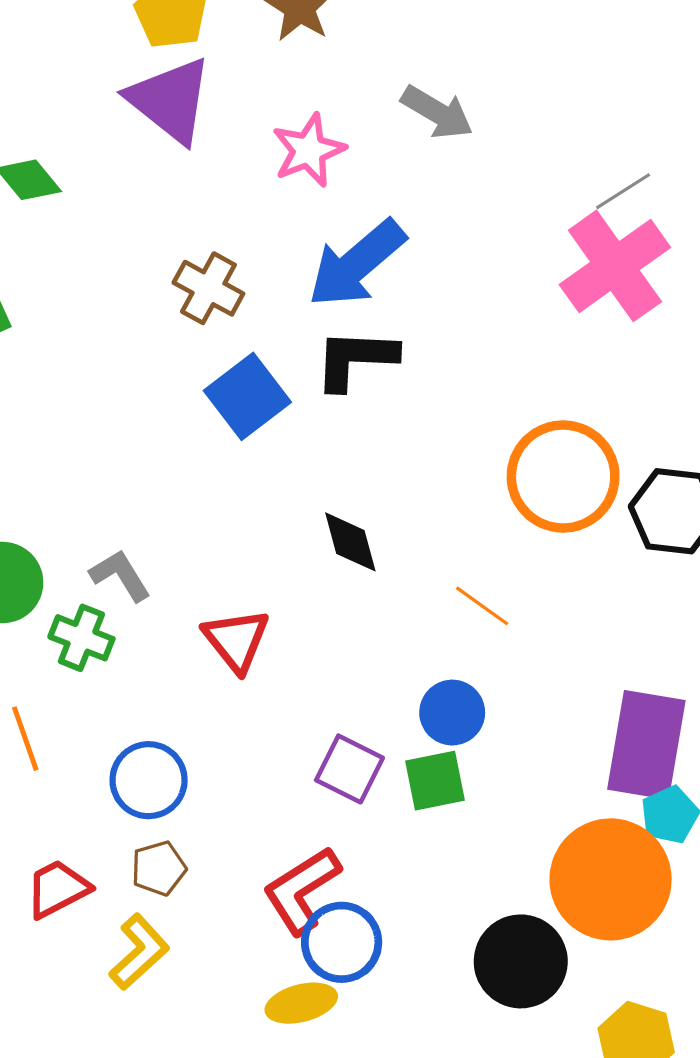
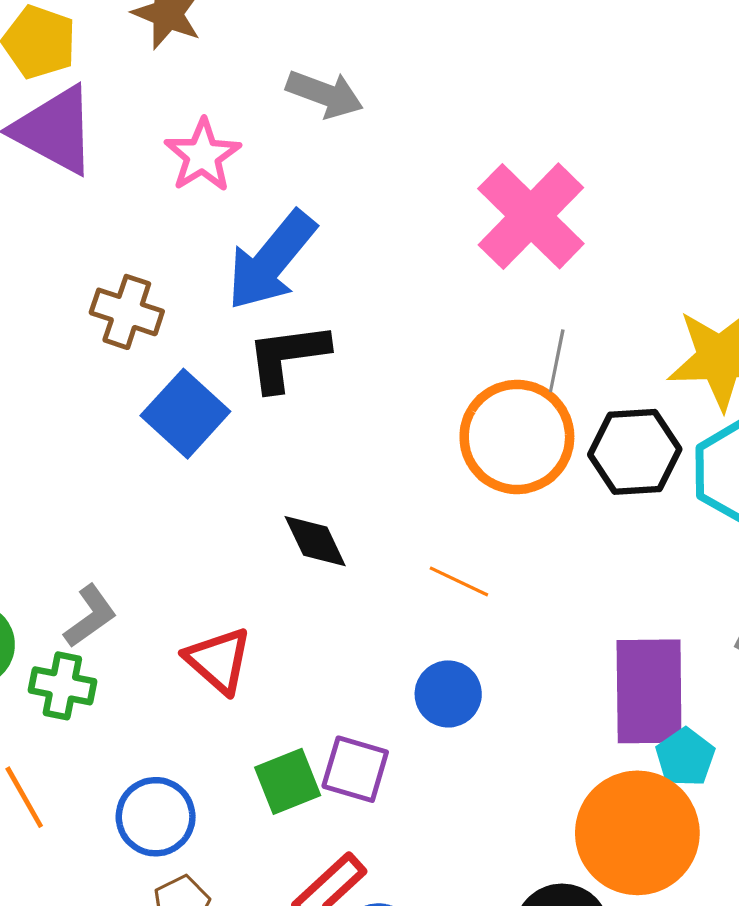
gray line: (623, 191) -> (557, 361), moved, turned -36
gray L-shape: (120, 575) -> (90, 616), turned 96
green square: (435, 781) -> (288, 781), moved

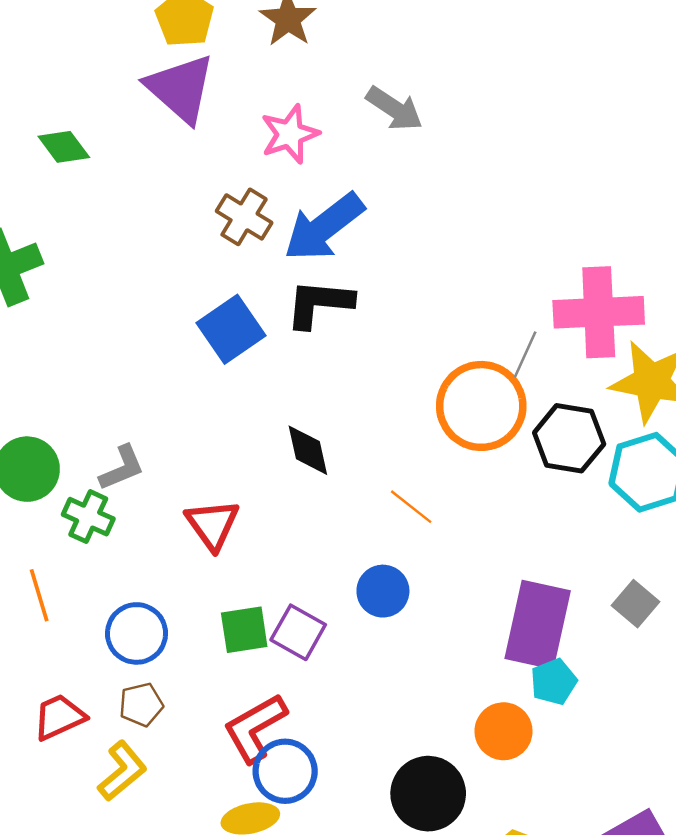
pink cross: (531, 216) -> (599, 312), moved, turned 30
brown cross: (127, 312) -> (244, 217), moved
orange circle: (637, 833) -> (503, 731), size x0.6

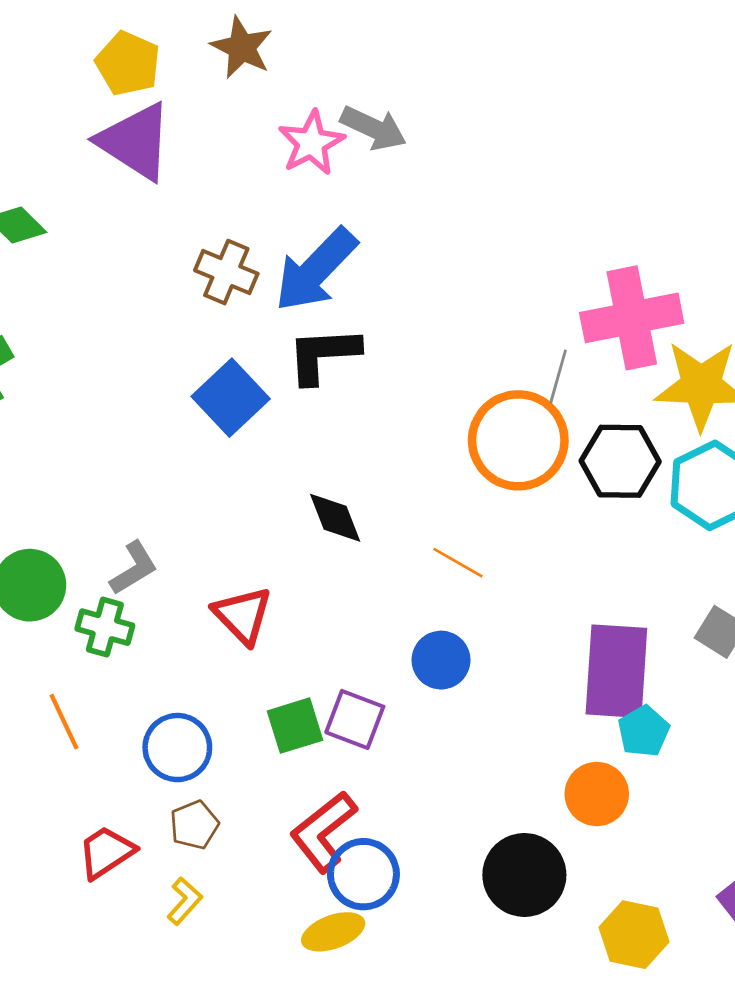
pink star: (290, 134) -> (311, 143), moved
yellow L-shape: (122, 771) -> (185, 901), size x0.7

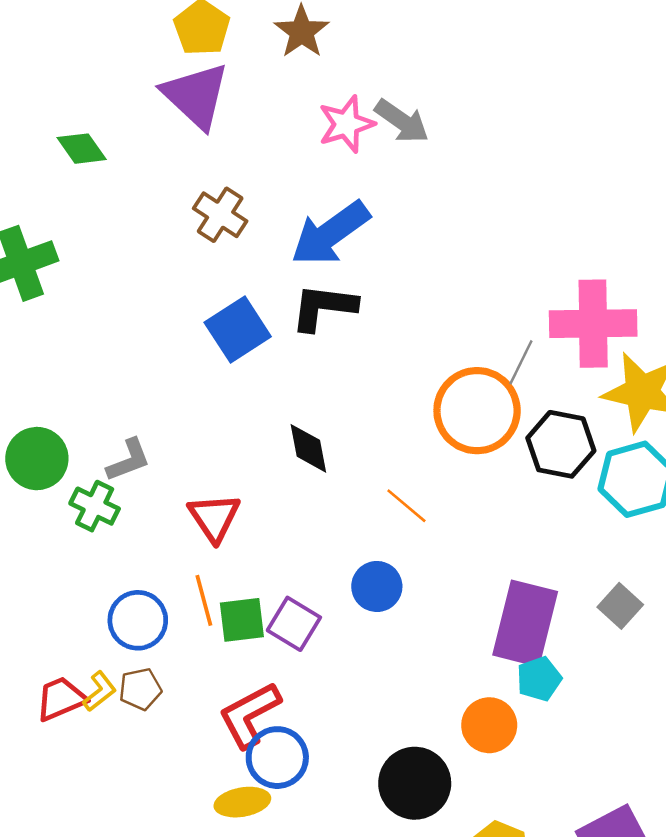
brown cross: (226, 272) -> (220, 215), moved
orange line: (64, 722) -> (204, 600), moved
yellow L-shape: (185, 901) -> (100, 691), moved

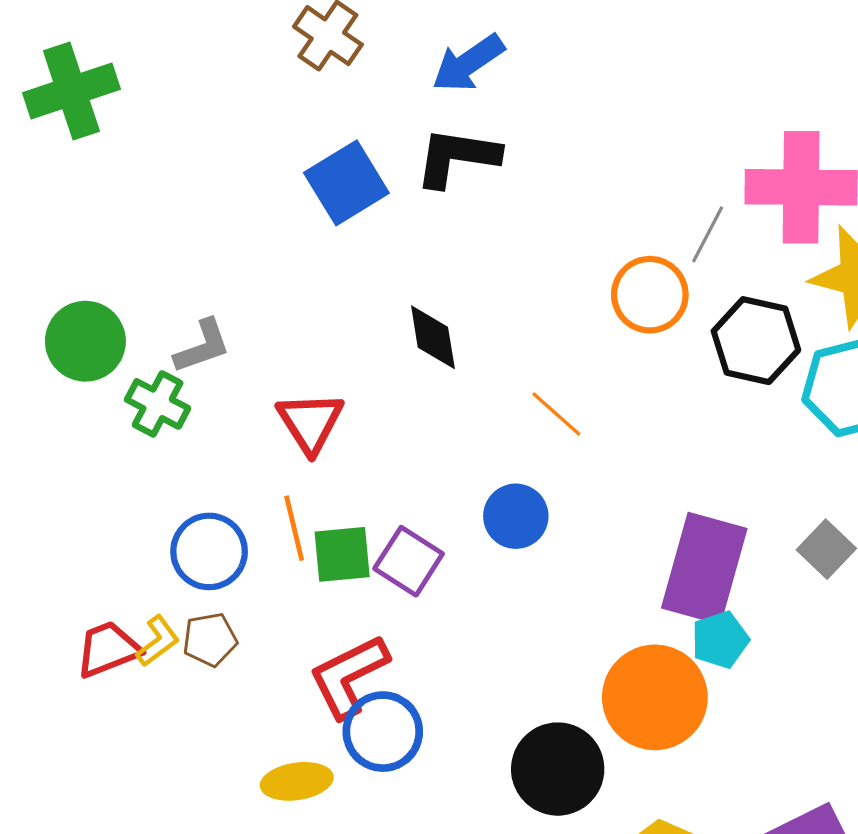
blue arrow: (330, 233) -> (468, 63), size x0.7
orange circle: (477, 411) -> (650, 295), size x0.7
orange circle: (489, 725) -> (655, 697), size x1.5
yellow ellipse: (242, 802) -> (297, 781), moved

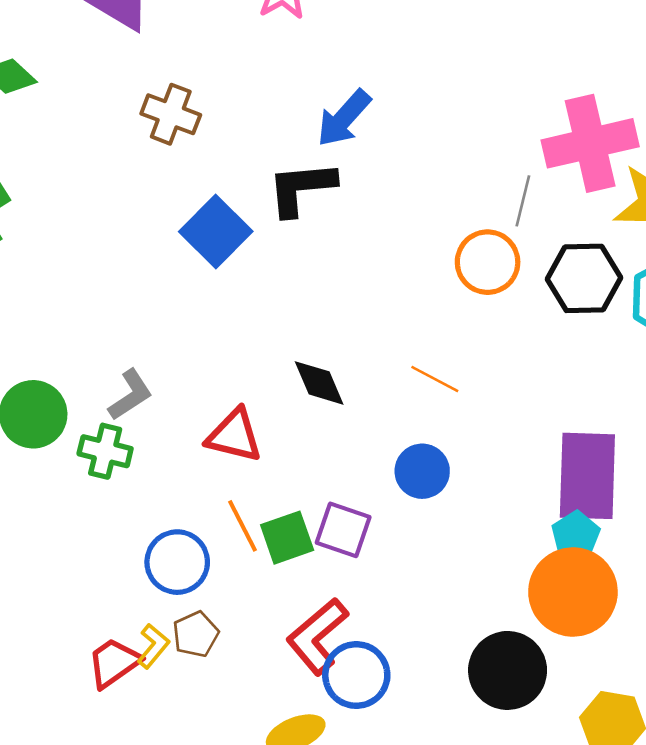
blue arrow: (468, 63) -> (344, 118), moved
black diamond: (433, 337) -> (319, 383), moved
red triangle: (310, 422) -> (234, 436), turned -30
cyan pentagon: (720, 640) -> (576, 535), moved

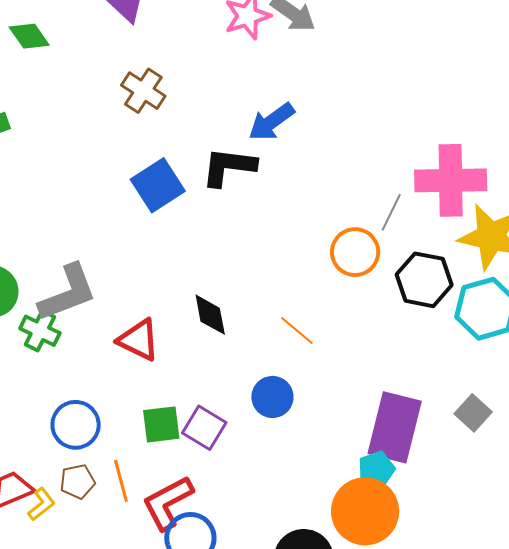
gray L-shape: (130, 395) -> (68, 293), size x1.6
orange line: (242, 526) -> (121, 481), moved
yellow L-shape: (153, 646) -> (41, 504), moved

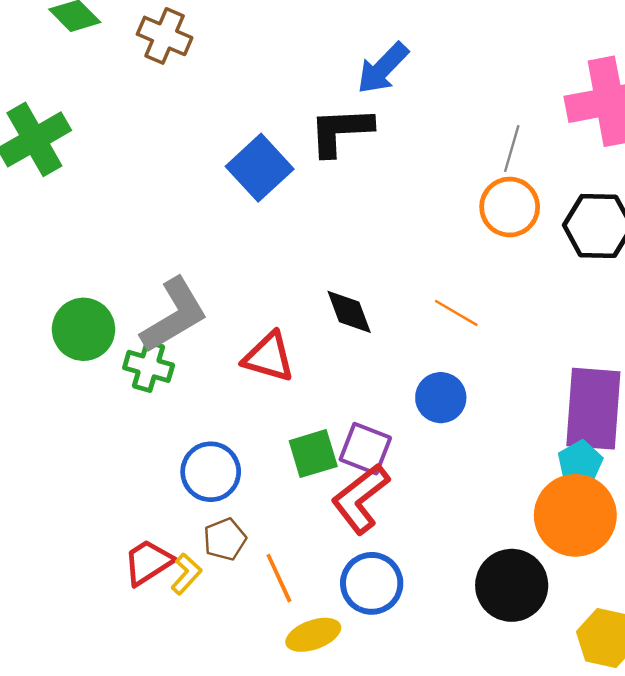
brown cross: (143, 91) -> (165, 36), moved
gray line: (391, 212) -> (512, 149), moved
orange line: (121, 481) -> (279, 578), moved
red L-shape: (168, 503) -> (360, 499), moved

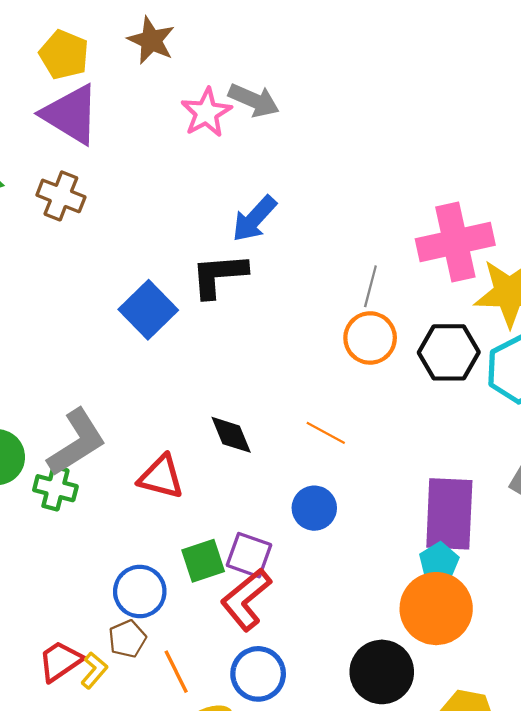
blue circle: (211, 472) -> (140, 592), moved

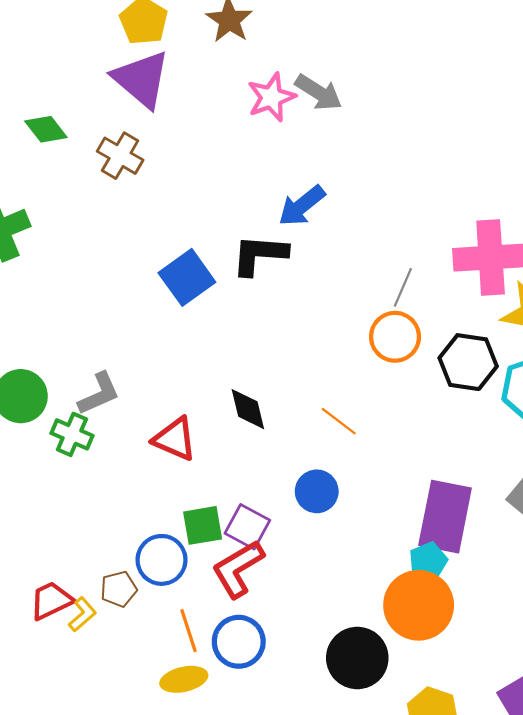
gray L-shape: (77, 442) -> (99, 394), size x0.7
blue circle: (140, 592) -> (162, 560), moved
orange line: (176, 672) -> (189, 631), moved

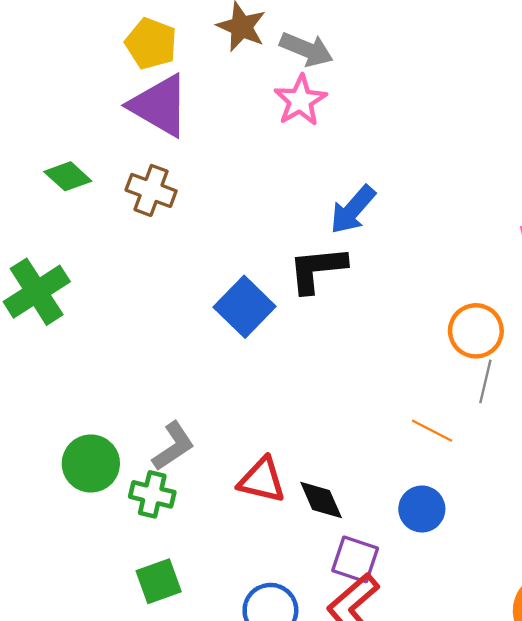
gray arrow: (319, 92) -> (306, 49), moved
gray line: (403, 287) -> (485, 381), moved
black diamond: (248, 409) -> (321, 500), moved
green square: (203, 525) -> (159, 581), moved

